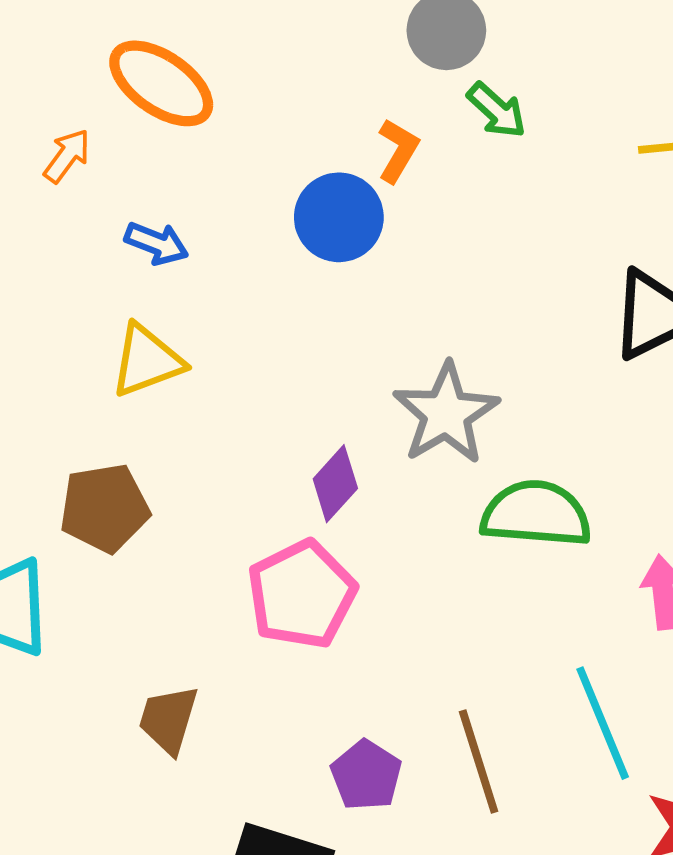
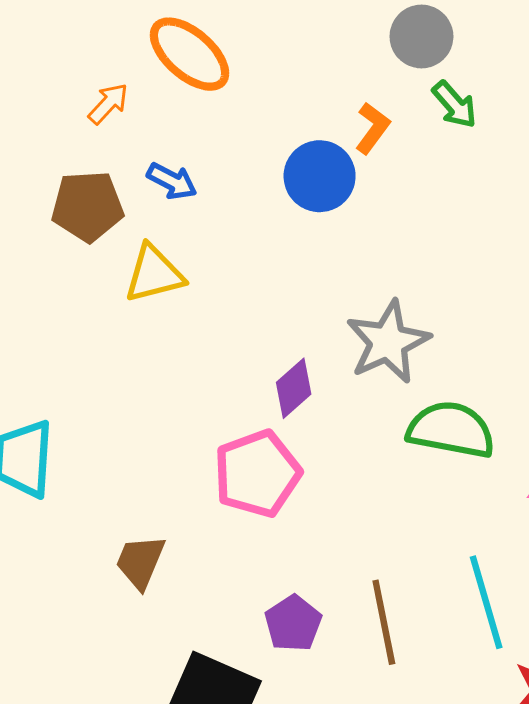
brown pentagon: (104, 508) -> (88, 206), moved

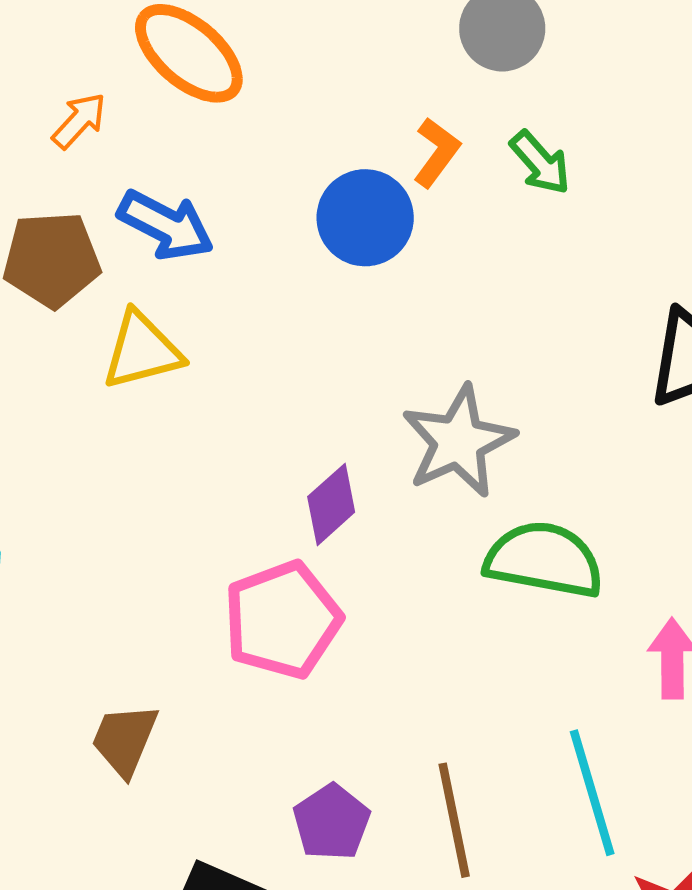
green arrow: (455, 105) -> (540, 163), moved
blue arrow: (172, 181) -> (166, 225), size x1.4

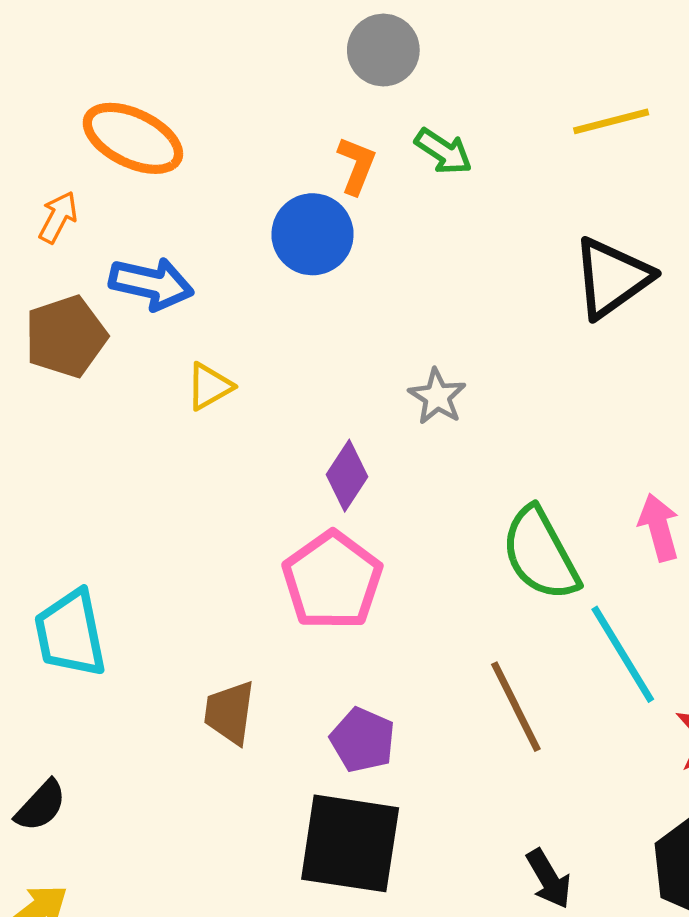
yellow triangle: (142, 350) -> (209, 386), moved, size x0.7
gray star: (458, 441) -> (437, 397), size x0.6
green semicircle: (544, 560) -> (540, 554), moved, turned -114
purple pentagon: (331, 822) -> (363, 740), moved

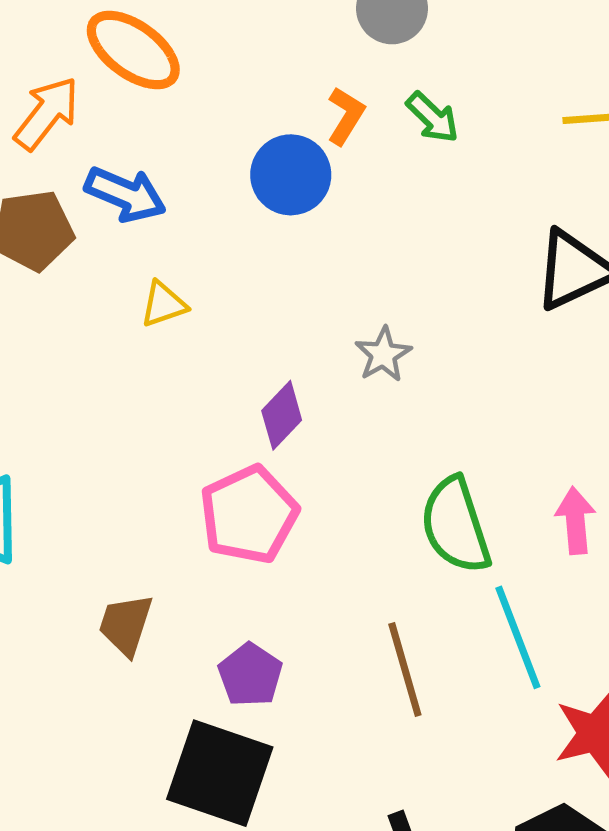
orange arrow: (58, 217) -> (47, 113), size x1.5

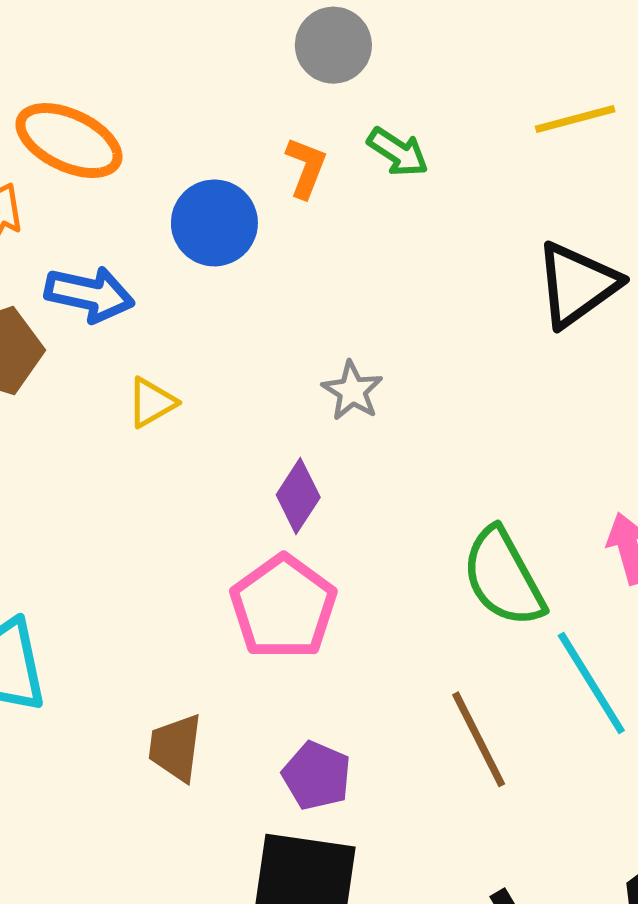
blue circle: (291, 175) -> (214, 223), moved
gray star: (383, 354) -> (352, 391), moved

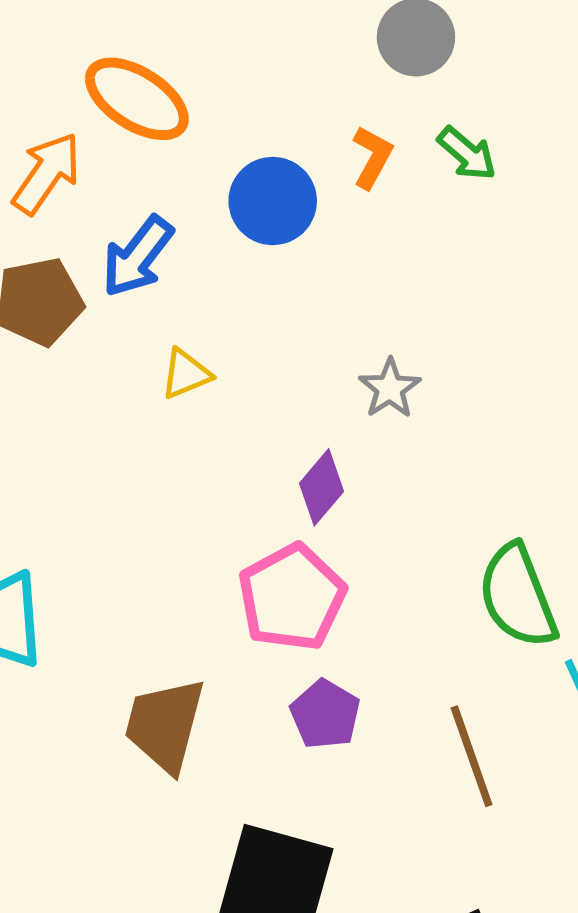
blue arrow: (90, 294) -> (138, 256), turned 108
brown trapezoid: (176, 748) -> (165, 725), size x1.4
purple pentagon: (317, 776) -> (325, 714), moved

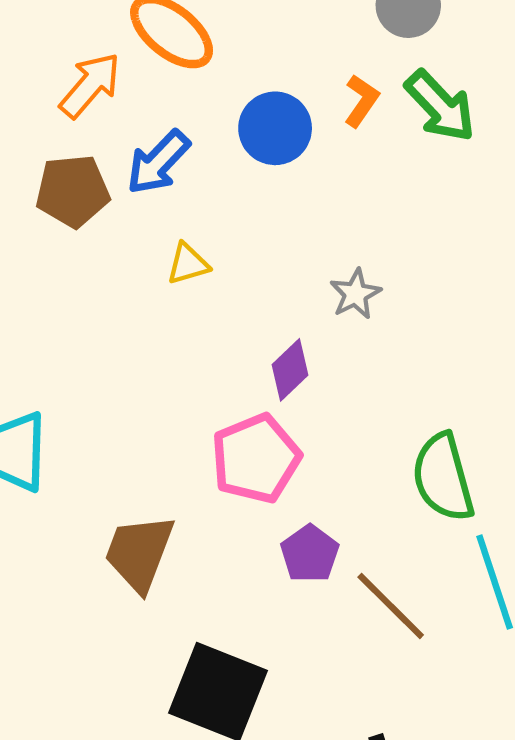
green arrow: (467, 153) -> (440, 106), size x1.5
purple pentagon: (325, 714) -> (310, 554), moved
brown line: (472, 756) -> (391, 606), turned -32

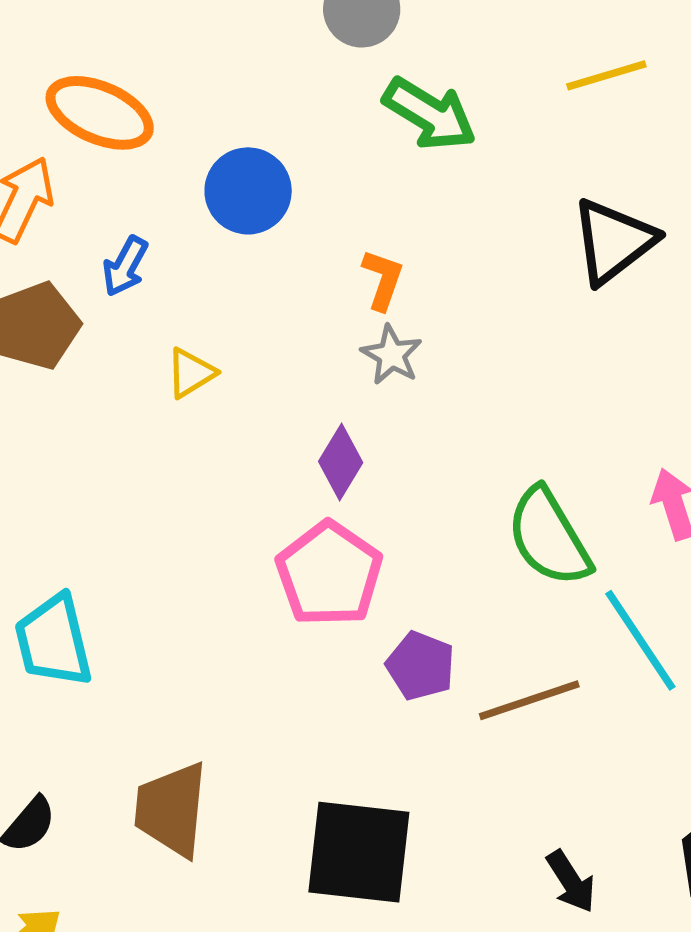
orange L-shape: (361, 101) -> (383, 280), moved
blue arrow: (158, 162) -> (125, 266), size x0.7
brown trapezoid: (139, 553) -> (171, 809), moved
brown line: (391, 606) -> (529, 700), turned -48

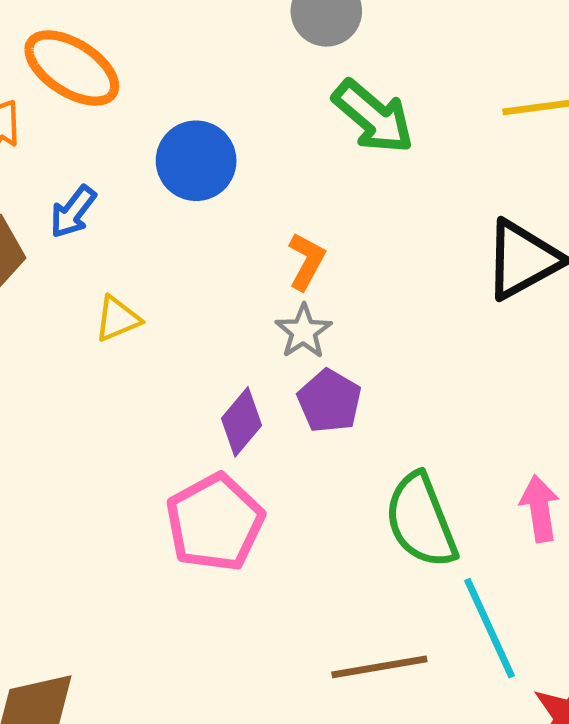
purple pentagon: (421, 666) -> (329, 401), moved

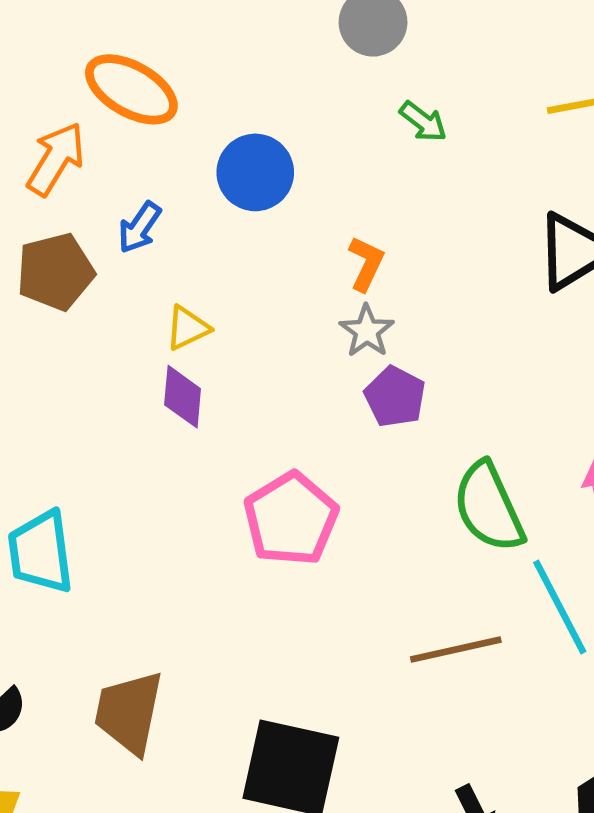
green arrow: (373, 117) -> (423, 122), size x0.6
purple diamond: (241, 422) -> (183, 397), moved, turned -32

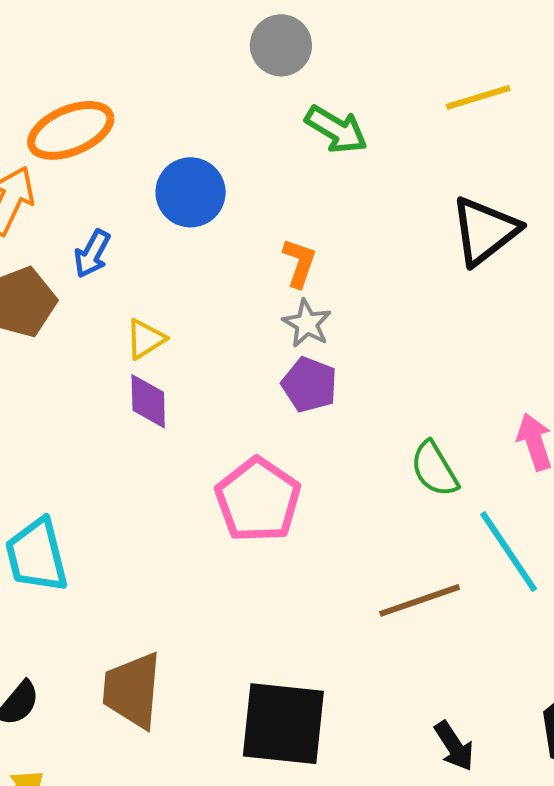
orange ellipse: (131, 89) -> (71, 130), turned -46
green arrow: (423, 122) -> (336, 129), size x1.4
purple pentagon: (395, 397) -> (309, 385), moved
green semicircle: (489, 507) -> (434, 469), size x0.7

